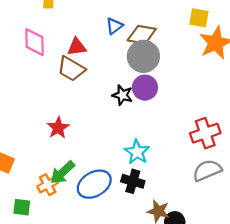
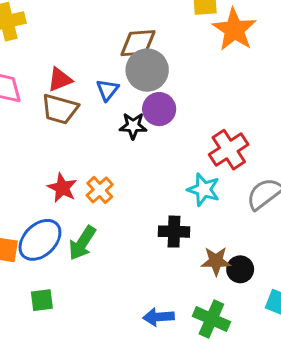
blue triangle: (114, 26) -> (107, 90), moved
red cross: (205, 133) -> (229, 150), moved
cyan star: (137, 152) -> (204, 190), moved
blue ellipse: (94, 184) -> (40, 240), moved
orange cross: (48, 185) -> (100, 190), moved

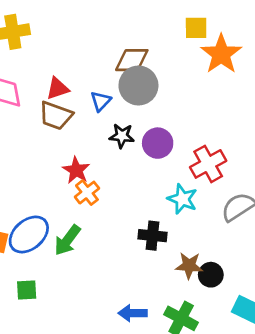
purple circle: (159, 109) -> (158, 143), moved
red star: (62, 188) -> (76, 170), moved

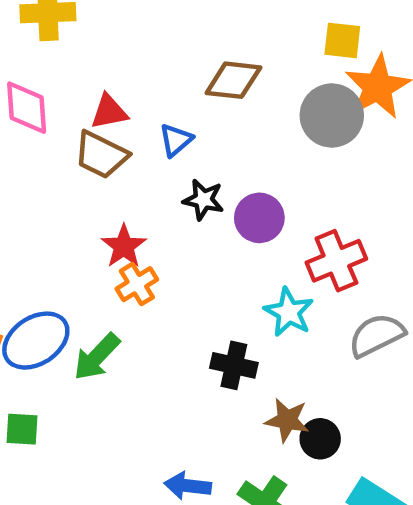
gray circle: (138, 86) -> (332, 116), moved

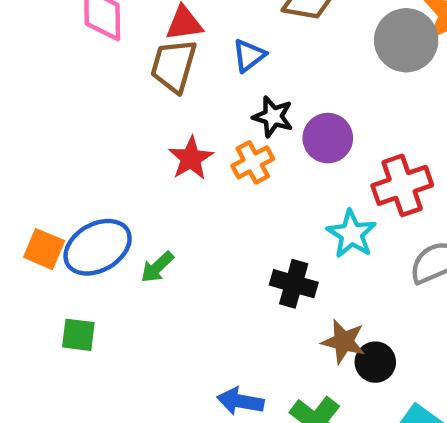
brown trapezoid: (101, 155) -> (174, 66), turned 76
orange cross: (137, 284) -> (253, 162), moved
green arrow: (97, 357) -> (157, 267), size x0.7

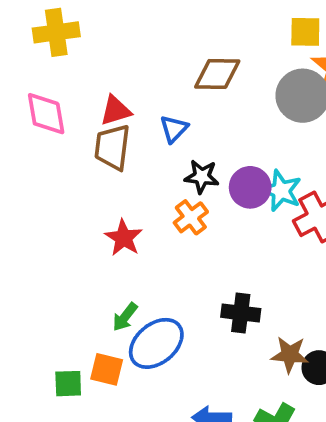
red star: (191, 158) -> (124, 238), moved
cyan star: (351, 234) -> (281, 191), moved
blue ellipse: (98, 247) -> (156, 343), moved
orange square: (44, 249) -> (107, 369), moved

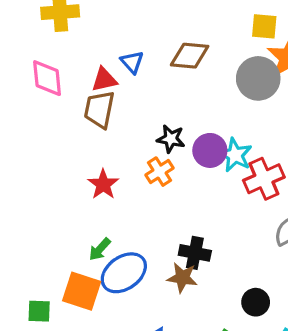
blue triangle: (174, 129) -> (132, 62), moved, turned -30
brown star: (290, 355) -> (182, 278), moved
orange square: (107, 369) -> (82, 291), size x1.4
green square: (68, 384) -> (39, 311), moved

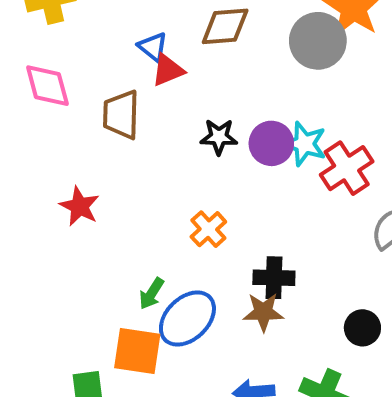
red triangle: (104, 80) -> (168, 70), moved
orange cross: (159, 172) -> (208, 229), moved
red star: (103, 184) -> (80, 206), moved

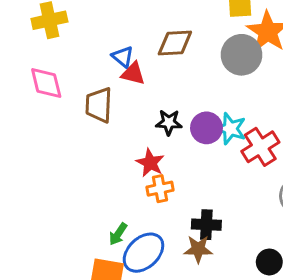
red triangle: (168, 70) -> (133, 74), turned 35
red star: (80, 206) -> (150, 163), moved
orange cross: (208, 229) -> (160, 189), turned 30

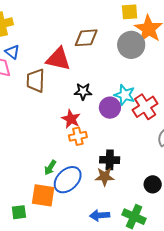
blue triangle: (123, 57) -> (12, 52), moved
red triangle: (133, 74) -> (58, 59), size x1.5
purple circle: (206, 128) -> (110, 108), moved

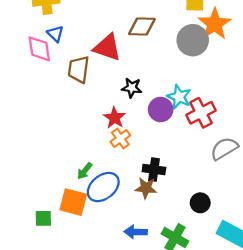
orange cross: (78, 136) -> (120, 139), turned -30

